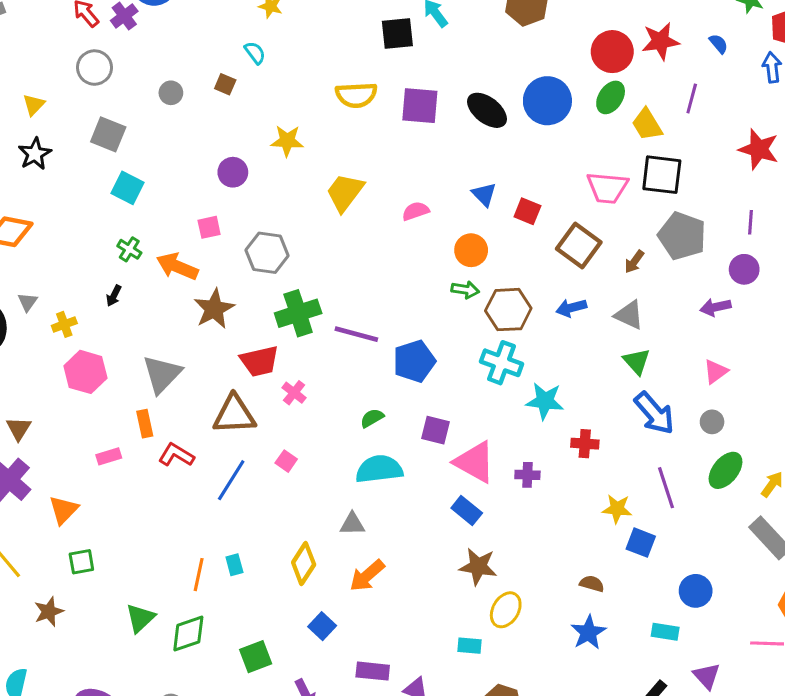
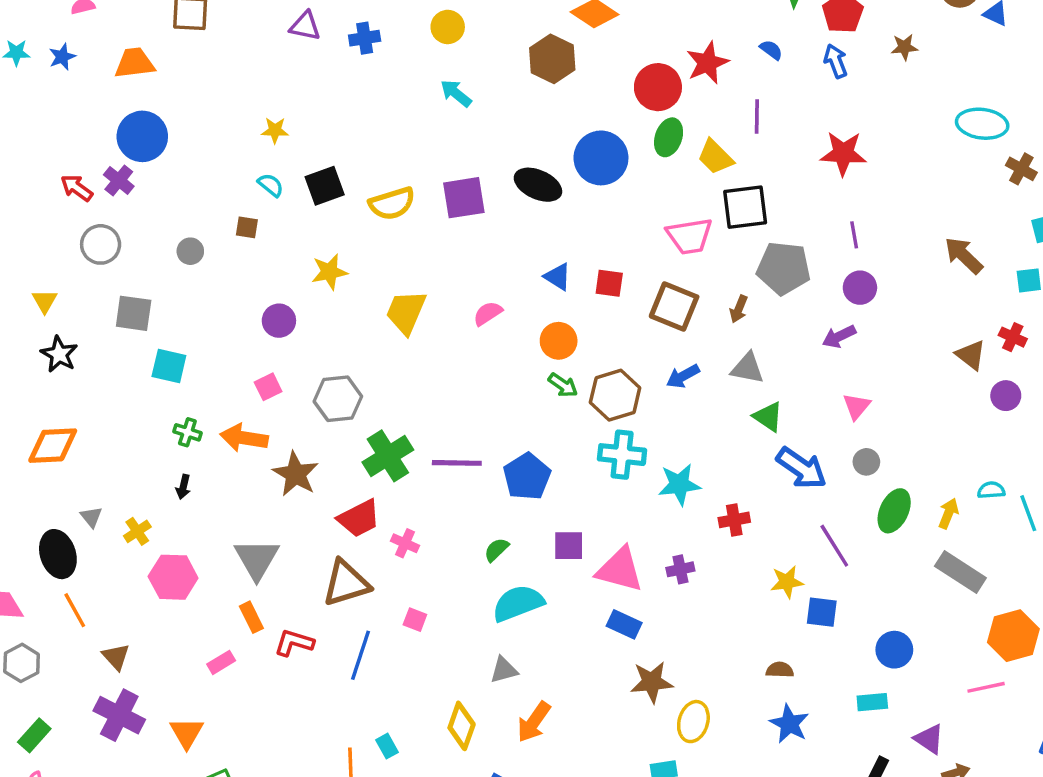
black square: (397, 34) -> (325, 186), moved
green arrow: (465, 290) -> (563, 385), turned 40

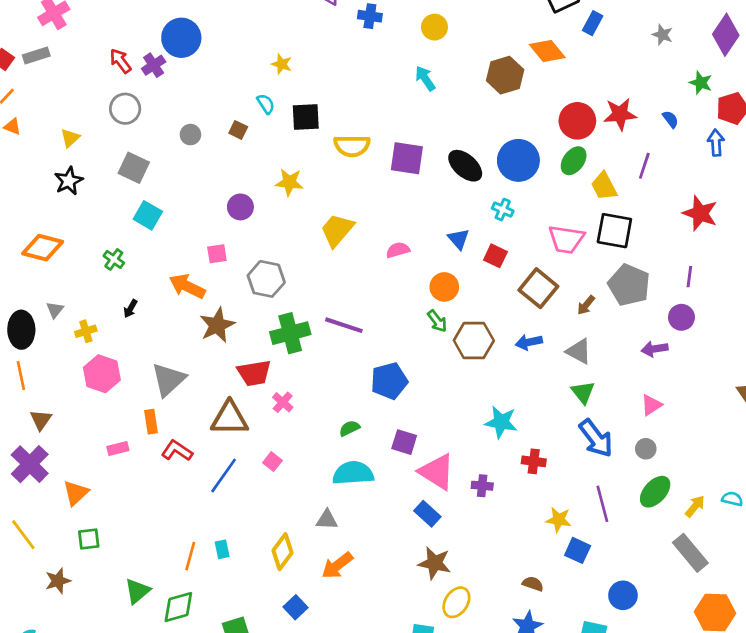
green cross: (187, 432) -> (114, 259), moved
cyan cross: (622, 455) -> (503, 210), moved, size x0.6
purple line: (457, 463) -> (344, 325), moved

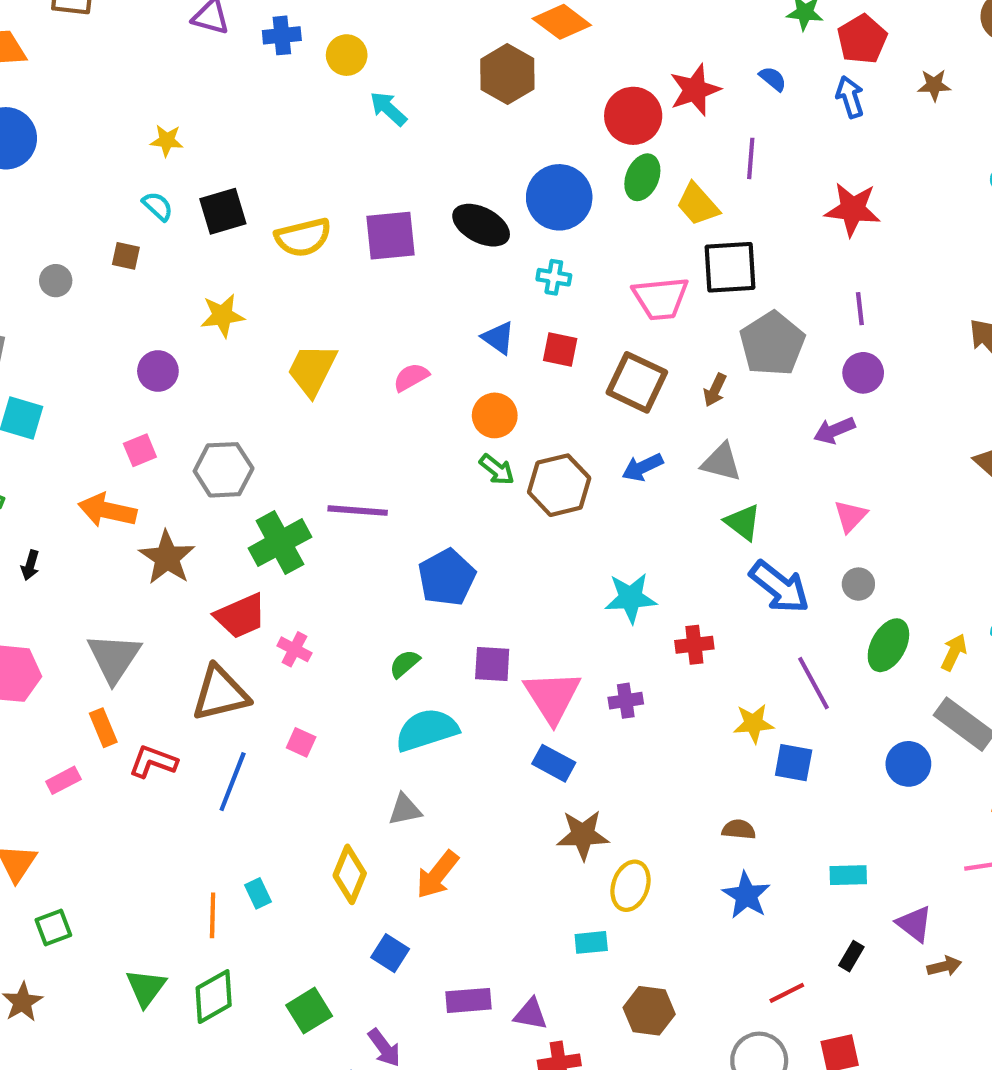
yellow circle: (434, 27) -> (347, 55), moved
gray pentagon: (629, 285) -> (772, 344), turned 30
pink triangle: (437, 472) -> (552, 697), turned 39
blue circle: (623, 595) -> (908, 764), moved

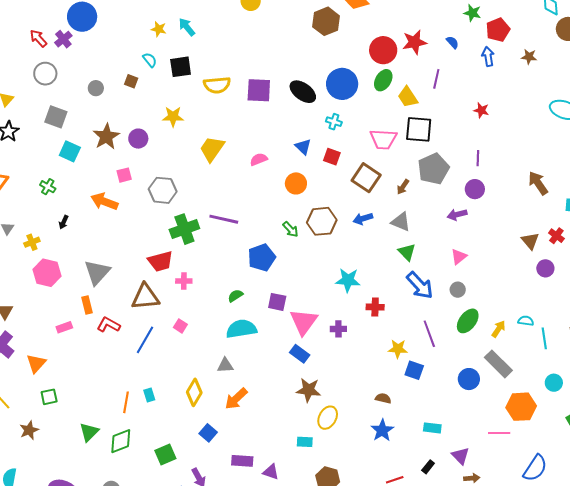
cyan arrow: (388, 109) -> (187, 27), moved
red star: (853, 209) -> (481, 110), size x0.6
green arrow: (497, 469) -> (291, 229), moved
brown star: (167, 558) -> (106, 137), moved
pink cross: (294, 649) -> (184, 281), turned -35

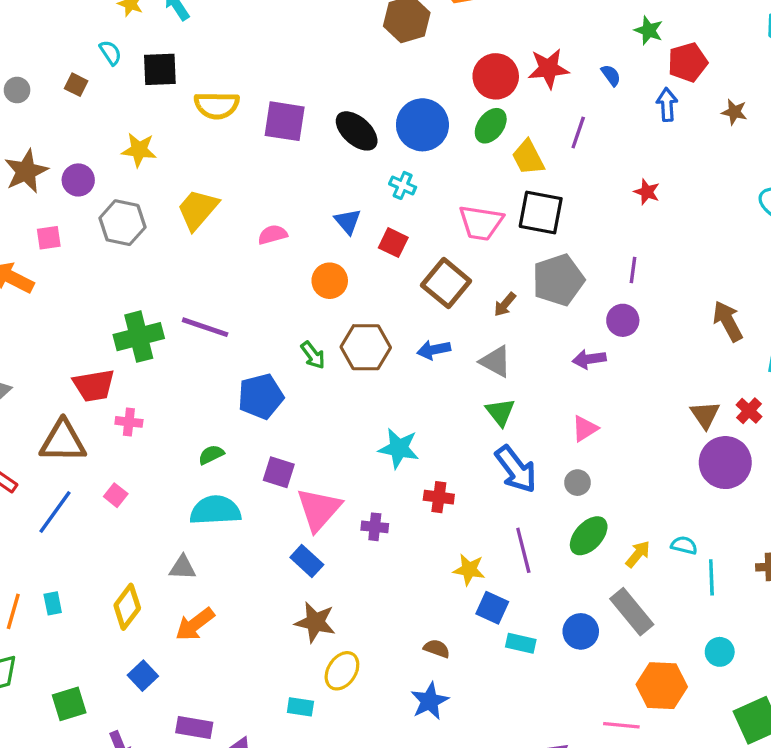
gray hexagon: (163, 190) -> (122, 223), moved
purple circle: (545, 268) -> (725, 463), size x1.8
cyan rectangle: (432, 428) -> (521, 643), moved

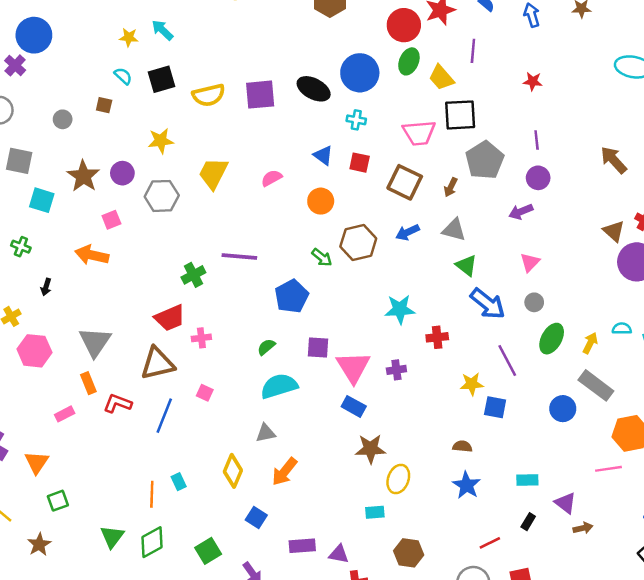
green cross: (139, 337) -> (193, 275), size x0.7
cyan rectangle: (521, 643) -> (527, 480), moved

